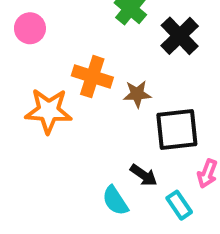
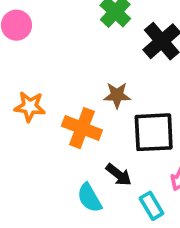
orange cross: (92, 77) -> (82, 128), moved
orange star: (48, 111) -> (30, 107), size x0.7

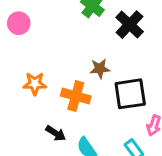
black arrow: (119, 175) -> (56, 133), moved

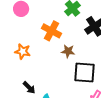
orange cross: (76, 96) -> (51, 31), moved

